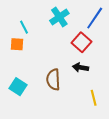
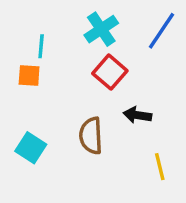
cyan line: (24, 27) -> (41, 46), turned 32
red square: (82, 42) -> (110, 72), moved

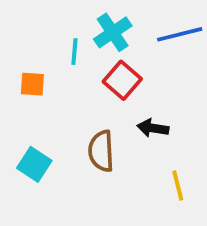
blue line: (161, 31) -> (180, 34), turned 42
cyan line: (41, 46) -> (74, 52), moved

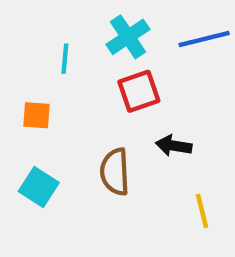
cyan line: (74, 52) -> (65, 59), moved
red square: (122, 80) -> (139, 91), turned 30
orange square: (32, 84) -> (37, 115), moved

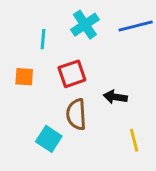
red square: (139, 91) -> (72, 74), moved
cyan square: (39, 187) -> (49, 139), moved

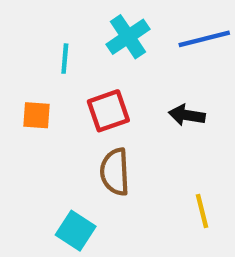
black arrow: (115, 97) -> (187, 115), moved
cyan square: (49, 139) -> (76, 231), moved

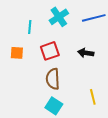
cyan square: (76, 231) -> (54, 106), moved

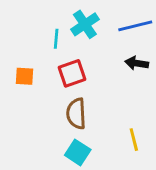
cyan line: (30, 27) -> (56, 39), moved
black arrow: (86, 53) -> (137, 63), moved

